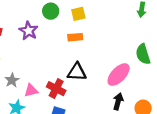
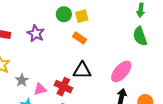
green circle: (51, 11) -> (64, 14), moved
orange rectangle: (75, 37) -> (79, 38), turned 40
green semicircle: (143, 54) -> (140, 36), moved

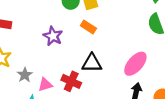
purple star: (36, 33) -> (53, 36), moved

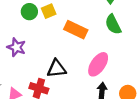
orange rectangle: (88, 27) -> (76, 30), moved, size x1.5

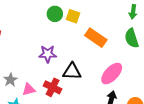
yellow square: (49, 11) -> (73, 16), turned 32
purple star: (16, 47) -> (48, 54), moved, turned -30

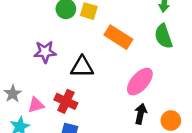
purple star: (48, 54) -> (45, 52), moved
black triangle: (72, 71) -> (82, 67), moved

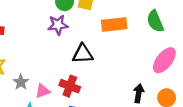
orange rectangle: (118, 37) -> (114, 24), turned -35
purple star: (45, 52) -> (58, 25), moved
pink ellipse: (140, 82) -> (164, 60), moved

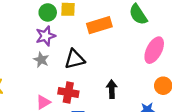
gray star: (21, 82) -> (41, 60), moved
black arrow: (139, 93) -> (112, 89), moved

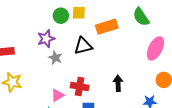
purple star: (46, 36) -> (46, 39), moved
black triangle: (75, 59) -> (83, 46), moved

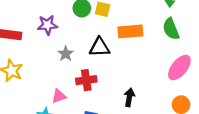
purple star: (46, 39) -> (47, 25), moved
red cross: (80, 87) -> (86, 80), moved, turned -30

